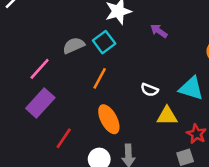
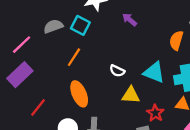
cyan square: (104, 42) -> (80, 25), turned -30

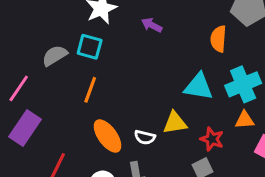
white semicircle: (117, 71) -> (145, 137), moved

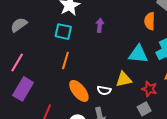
purple arrow: (152, 25) -> (100, 25), moved, turned 72
gray semicircle: (55, 56) -> (19, 25), moved

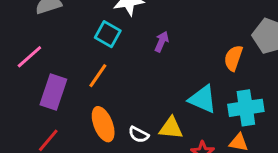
purple rectangle: (23, 89) -> (53, 92), moved, turned -30

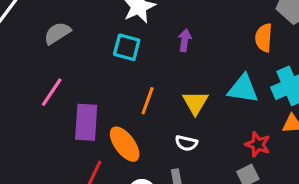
orange line: (98, 76) -> (148, 101), moved
orange ellipse: (103, 124) -> (125, 144), moved
yellow triangle: (171, 128) -> (195, 103), moved, turned -50

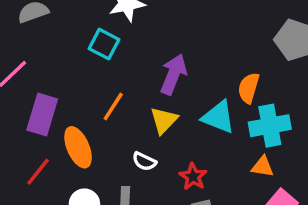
orange semicircle: (264, 38) -> (249, 88), moved
purple arrow: (185, 40) -> (173, 74), moved, size x1.6
red star: (258, 144) -> (193, 177), moved

